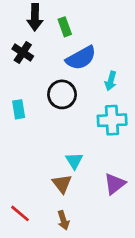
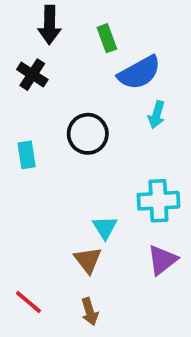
green rectangle: (65, 27) -> (107, 38), moved
blue semicircle: (81, 58) -> (139, 73), moved
cyan cross: (112, 120) -> (158, 201), moved

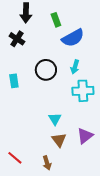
cyan arrow: (157, 115) -> (75, 67), moved
cyan cross: (158, 201) -> (83, 91), moved
brown triangle: (88, 260) -> (59, 140), moved

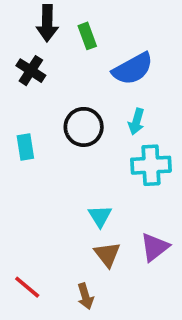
green rectangle: (56, 20) -> (87, 36), moved

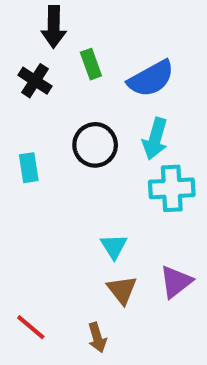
green rectangle: (87, 36) -> (91, 64), moved
cyan arrow: (136, 122) -> (155, 139), size x1.4

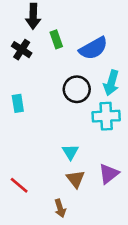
cyan arrow: (155, 139) -> (111, 83), moved
black circle: (95, 145) -> (77, 89), moved
red line: (31, 327) -> (19, 185), moved

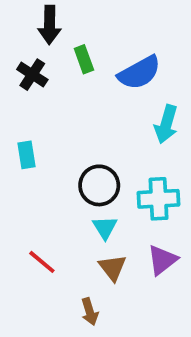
black circle: (77, 89) -> (99, 185), moved
cyan cross: (106, 116) -> (158, 199), moved
red line: (19, 185) -> (42, 262), moved

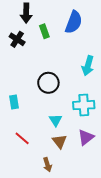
blue semicircle: (139, 73) -> (74, 22), moved, turned -40
cyan rectangle: (27, 155) -> (14, 102), moved
black circle: (99, 185) -> (48, 83), moved

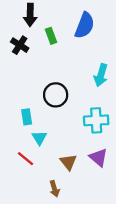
cyan rectangle: (14, 102) -> (27, 117), moved
cyan triangle: (55, 120) -> (39, 138), moved
purple triangle: (86, 137) -> (98, 157), turned -42

